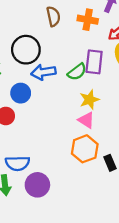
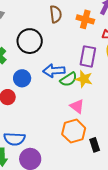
blue arrow: (43, 72) -> (54, 71), moved
green semicircle: (77, 72) -> (69, 79), moved
yellow star: (89, 100) -> (84, 79), moved, turned 30

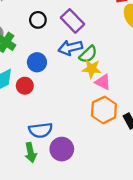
black circle: (30, 41) -> (38, 20), size x0.6
purple rectangle: (88, 56) -> (72, 21), moved, turned -45
yellow star: (84, 79) -> (92, 69), moved

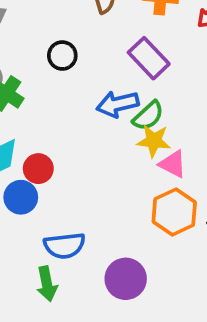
purple rectangle: (72, 21) -> (149, 58), moved
blue circle: (37, 62) -> (21, 197), moved
purple circle: (62, 149) -> (126, 279), moved

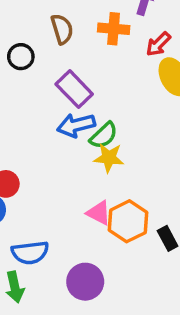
black circle: (62, 56) -> (21, 57), moved
purple rectangle: (149, 58) -> (74, 89), moved
pink triangle: (173, 164) -> (99, 213), moved

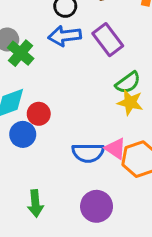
blue arrow: (76, 125) -> (65, 36), moved
blue semicircle: (30, 253) -> (88, 153), moved

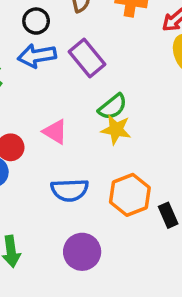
pink triangle: (116, 149) -> (55, 132), moved

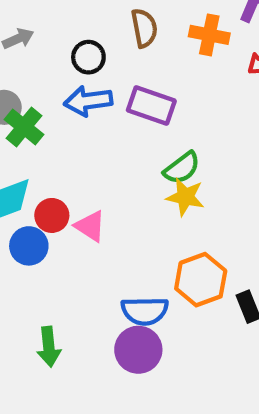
purple rectangle: (87, 58) -> (151, 105), turned -33
pink triangle: (55, 132) -> (90, 226), moved
blue semicircle: (70, 190) -> (145, 311), moved

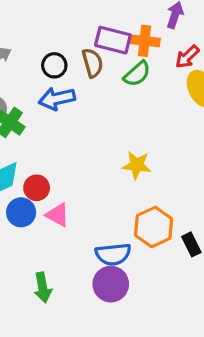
brown semicircle: (144, 28) -> (93, 63), moved
purple rectangle: (151, 105) -> (113, 40), moved
green semicircle: (182, 168) -> (137, 74), moved
pink triangle: (90, 226) -> (58, 215), moved

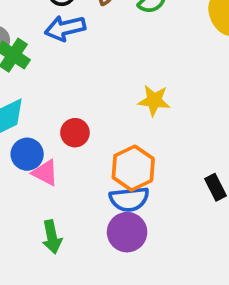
red circle: (37, 188) -> (75, 133), moved
pink triangle: (58, 215) -> (45, 173), moved
orange hexagon: (154, 227) -> (133, 168), moved

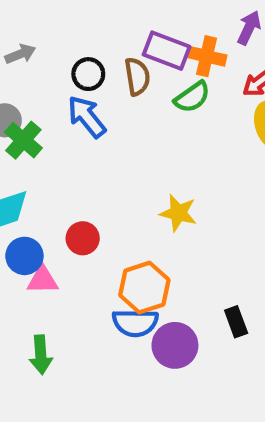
blue arrow: (65, 28) -> (87, 117), turned 57
pink triangle: (45, 173) -> (43, 280), turned -36
purple circle: (127, 232) -> (175, 345), moved

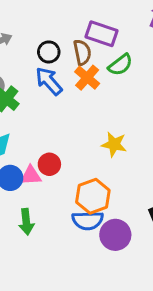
orange cross: (207, 56) -> (87, 78), moved, turned 30
pink triangle: (43, 280) -> (31, 176), moved
green arrow: (41, 355) -> (26, 222), moved

